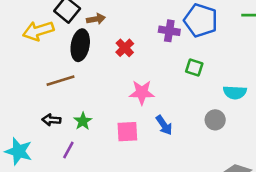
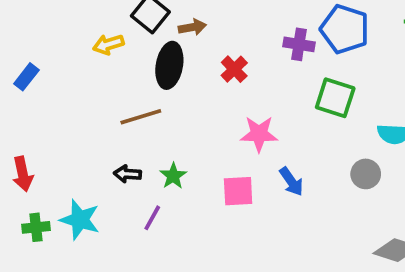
yellow arrow: (38, 31) -> (108, 44), size x0.7
green square: (194, 67) -> (335, 98), size x1.5

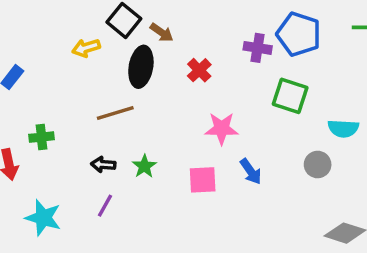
brown arrow: (192, 27) -> (162, 32), turned 45
purple line: (152, 218) -> (105, 206), moved
cyan star: (80, 220) -> (43, 218), moved
green cross: (36, 227) -> (41, 137), moved

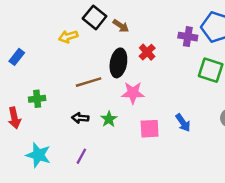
black ellipse: (141, 67) -> (118, 63), moved
pink star: (222, 128) -> (133, 93), moved
purple line: (105, 206) -> (81, 156), moved

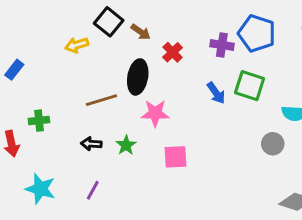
red cross: (147, 52) -> (173, 52), moved
blue arrow: (183, 123) -> (216, 93), moved

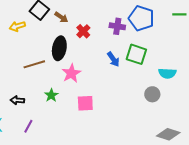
pink star: (155, 113) -> (71, 73), turned -30
black arrow: (91, 144) -> (17, 100), moved

